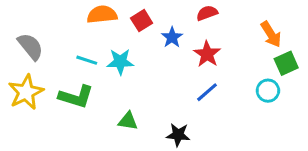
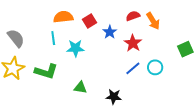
orange arrow: (271, 34) -> (153, 21), moved
cyan line: (87, 60) -> (53, 38), moved, turned 64
cyan circle: (268, 91) -> (155, 67), moved

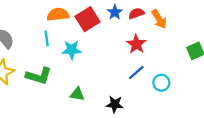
red square: (90, 21) -> (88, 19), size x1.5
blue star: (110, 32) -> (115, 12), moved
cyan circle: (155, 67) -> (161, 83), moved

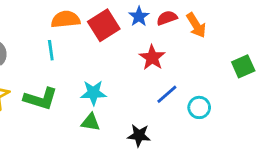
red star: (136, 44) -> (152, 58), moved
cyan star: (72, 50) -> (93, 93), moved

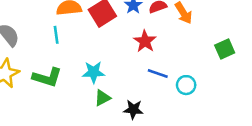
blue line: (167, 94) -> (158, 73), turned 60
green triangle: (91, 122) -> (102, 98), moved, turned -36

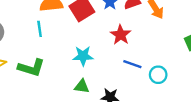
cyan star: (93, 72) -> (83, 56), moved
green triangle: (102, 98) -> (82, 86), turned 35

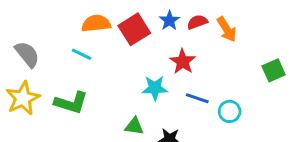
cyan line: (40, 29) -> (81, 54), turned -56
cyan star: (83, 56) -> (155, 88), moved

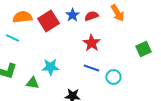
orange arrow: (227, 29) -> (117, 13), moved
red star: (183, 62) -> (91, 43), moved
cyan star: (155, 88) -> (50, 67), moved
green triangle: (134, 126) -> (32, 83), moved

